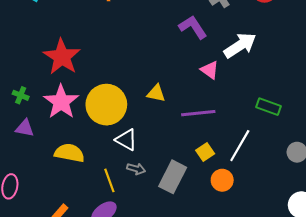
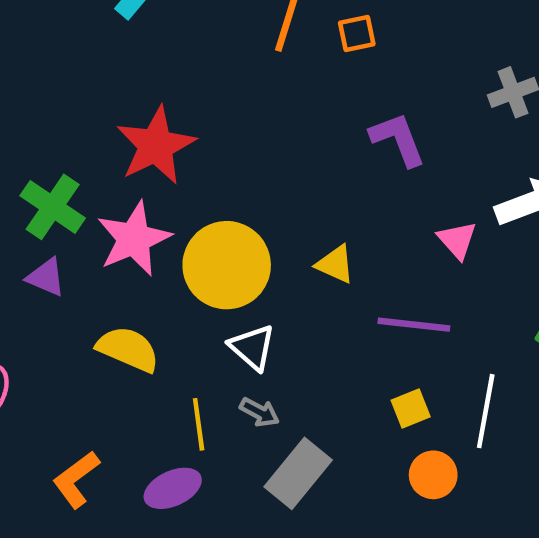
purple L-shape: (193, 27) -> (398, 139), moved
green cross: (21, 95) -> (53, 207), size x1.8
white line: (240, 146) -> (486, 411), turned -32
gray rectangle: (173, 177) -> (298, 473), moved

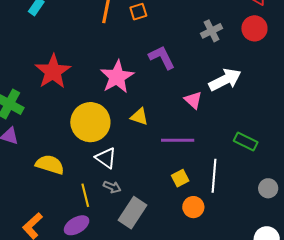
pink star: (134, 239) -> (117, 77), moved

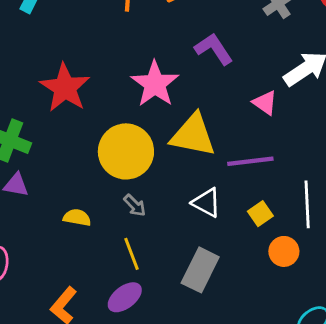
yellow triangle: (139, 117) -> (193, 135), size x1.8
white triangle: (106, 158) -> (207, 203), moved
yellow semicircle: (50, 165) -> (77, 218), size x0.7
gray arrow: (112, 187) -> (135, 205), moved, turned 30

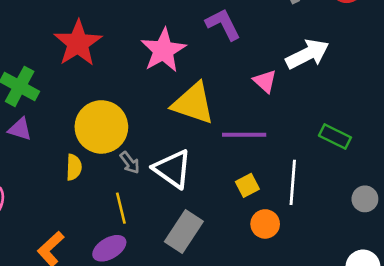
yellow circle: (126, 151) -> (101, 127), moved
white triangle: (207, 203) -> (173, 169), moved, size x1.4
yellow semicircle: (77, 218) -> (74, 167), turned 75

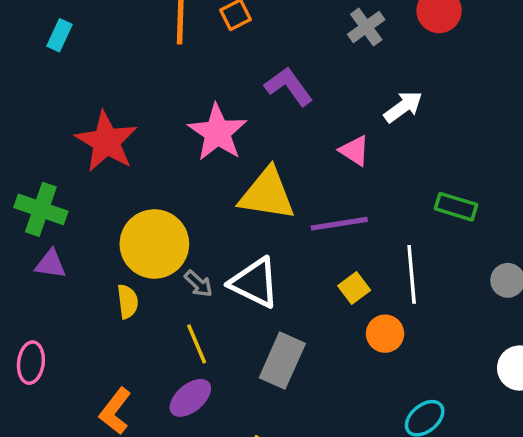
white arrow: (307, 54) -> (403, 107), size x0.7

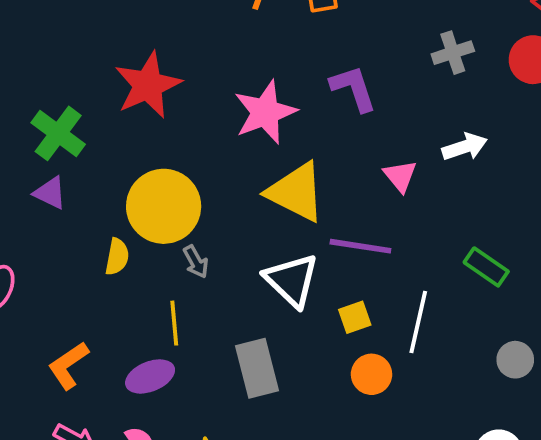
white triangle: (255, 283) -> (292, 280), moved
gray rectangle: (282, 361) -> (257, 368), turned -56

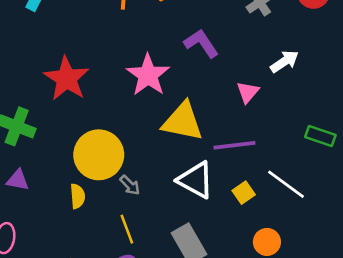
pink triangle: (400, 176) -> (248, 92), turned 35
purple triangle: (50, 193) -> (18, 180), moved
white line: (418, 322) -> (286, 184), turned -51
orange circle: (372, 374) -> (267, 242), moved

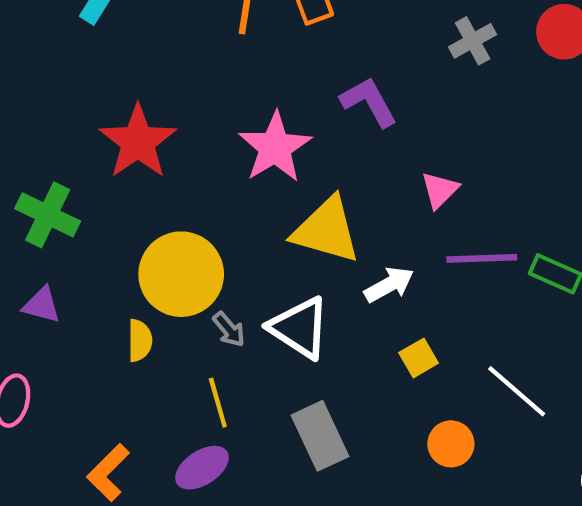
white arrow: (284, 61) -> (389, 285), moved
purple line: (234, 145) -> (482, 258), moved
white triangle: (196, 180) -> (299, 328), moved
white line: (286, 184) -> (517, 391), moved

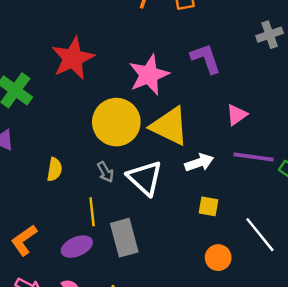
yellow circle: (181, 274) -> (116, 122), moved
yellow square: (419, 358) -> (209, 206), turned 30
gray rectangle: (320, 436) -> (124, 238), moved

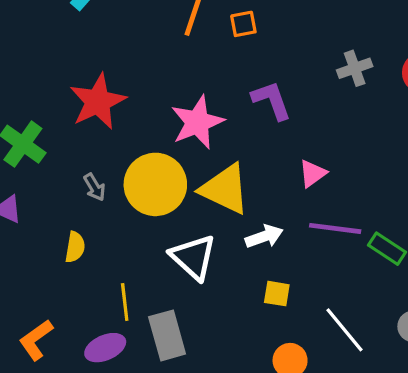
gray arrow: (105, 172) -> (95, 187), moved

